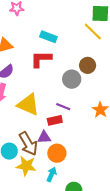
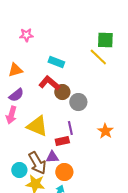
red L-shape: (41, 59) -> (49, 83), turned 40
brown circle: (88, 65) -> (62, 92), moved
purple line: (63, 107) -> (70, 128), turned 56

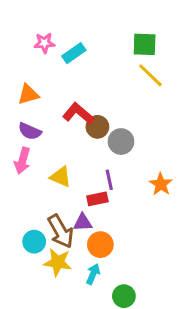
green square: (105, 40) -> (145, 44), moved
cyan rectangle: (56, 62) -> (74, 53), moved, turned -56
purple semicircle: (16, 95) -> (30, 131), turned 63
yellow triangle: (37, 126) -> (61, 177), size x0.7

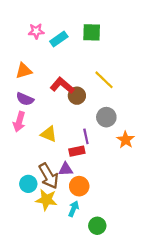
green square: (145, 44) -> (92, 32), moved
yellow line: (150, 75) -> (104, 80), moved
gray circle: (121, 142) -> (106, 117), moved

